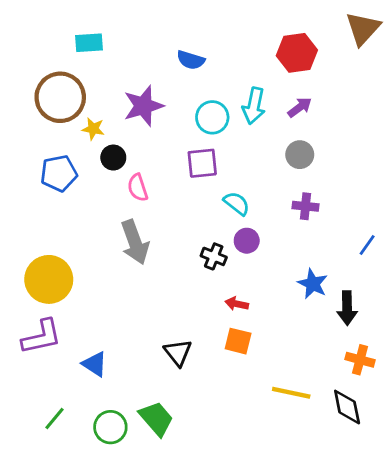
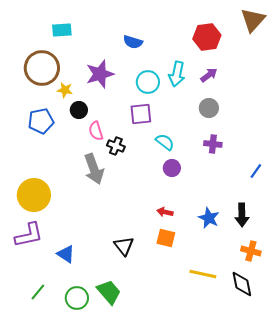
black cross: (214, 256) -> (116, 146), moved
blue star: (313, 284) -> (209, 218), moved

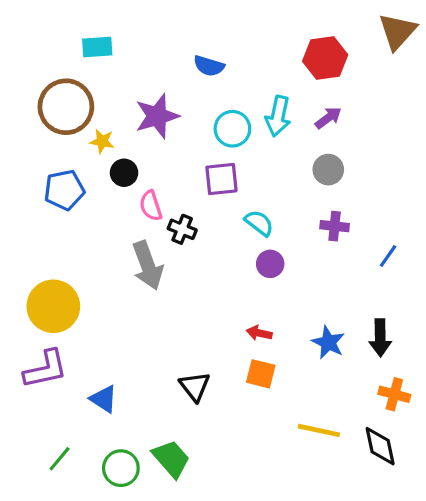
blue line: (256, 171) -> (388, 256), moved

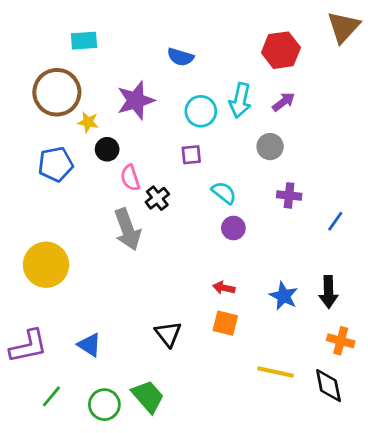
gray circle: (328, 170) -> (270, 147), moved
purple square: (221, 179) -> (191, 155), size x0.7
black cross: (182, 229) -> (157, 198), turned 30
purple L-shape: (45, 369) -> (28, 346), moved

